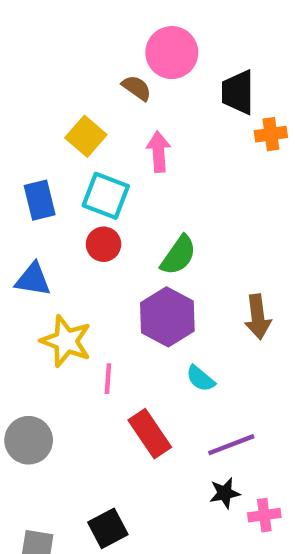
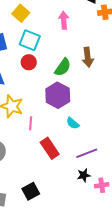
pink arrow: (159, 152) -> (64, 20), moved
brown arrow: (258, 317) -> (88, 57), moved

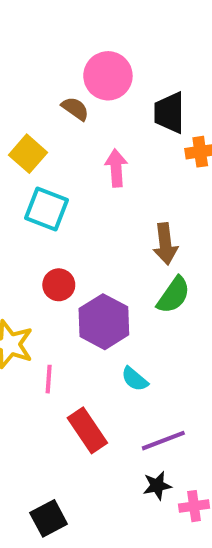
red circle: (29, 62) -> (59, 285), moved
green semicircle: (63, 67) -> (174, 295), moved

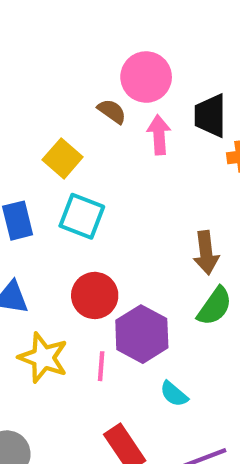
pink arrow: (116, 168) -> (159, 135), moved
red circle: (59, 285) -> (95, 295), size x1.4
pink line: (49, 379) -> (101, 366), moved

